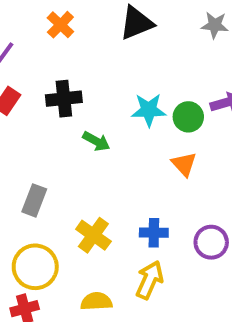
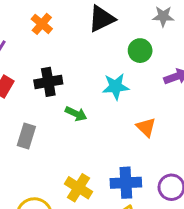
green circle: (188, 117) -> (140, 51), moved
gray rectangle: (34, 200) -> (26, 136), moved
blue cross: (154, 233) -> (126, 183), size x1.4

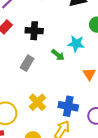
green arrow: (76, 114) -> (58, 55), moved
gray rectangle: (26, 136) -> (27, 63), moved

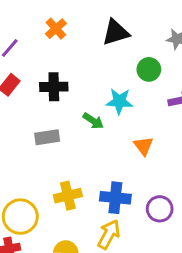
gray rectangle: (27, 63) -> (47, 137), turned 56
yellow cross: (37, 102) -> (68, 196), turned 36

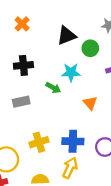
black triangle: (116, 32) -> (67, 35), moved

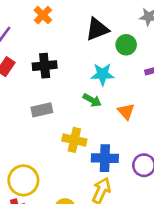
green arrow: (53, 88) -> (92, 100), moved
yellow cross: (39, 142) -> (74, 140), moved, turned 30

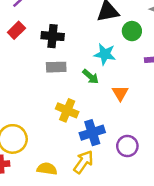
gray rectangle: (42, 110) -> (56, 67), moved
blue cross: (105, 158) -> (92, 133), turned -30

